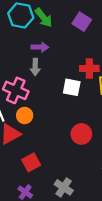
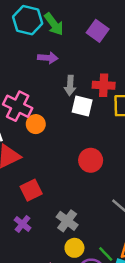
gray arrow: (35, 67) -> (70, 85), moved
orange circle: (25, 115) -> (36, 124), moved

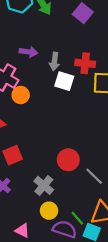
purple arrow: (48, 58) -> (28, 52), moved
red circle: (91, 160) -> (68, 160), moved

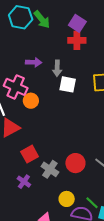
red cross: (85, 63) -> (77, 40), moved
red circle: (68, 160) -> (75, 163), moved
gray cross: (44, 185) -> (50, 169), moved

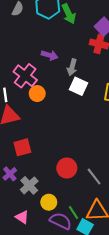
gray cross: (50, 169) -> (29, 185), moved

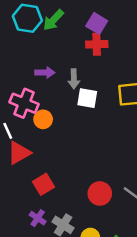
green arrow: (69, 14) -> (53, 20), turned 84

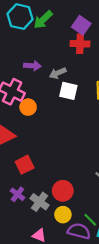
gray arrow: (74, 79) -> (58, 73), turned 63
red circle: (100, 193) -> (63, 191), moved

